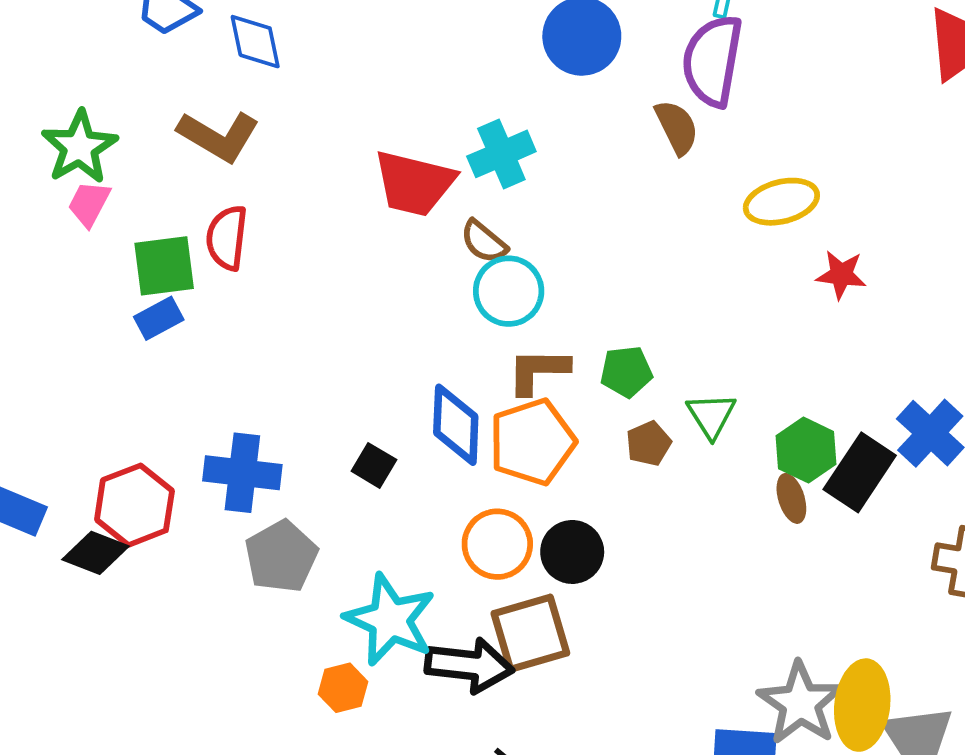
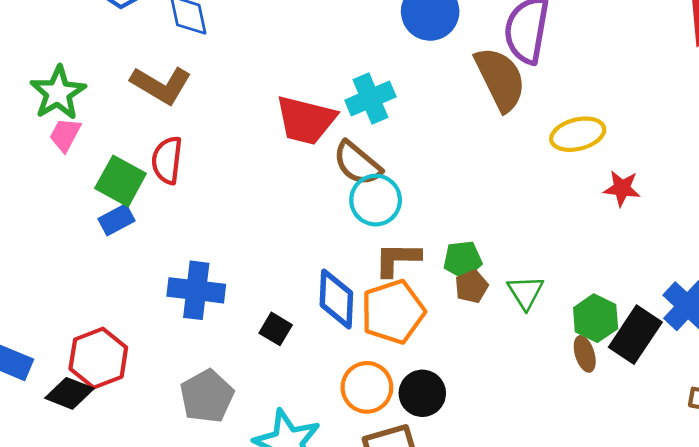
brown semicircle: (677, 127) -> (500, 79), size x1.6
brown semicircle: (484, 242) -> (357, 163), size x1.4
green square: (164, 266) -> (121, 181), turned 36
brown pentagon: (649, 444) -> (472, 286), moved
blue cross: (242, 473) -> (196, 290), moved

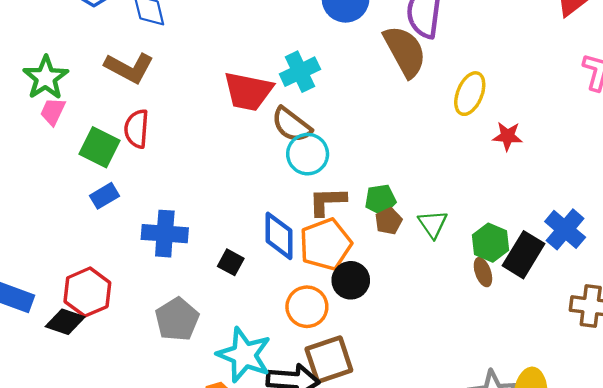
yellow ellipse: (578, 134) -> (470, 94), turned -51
blue rectangle: (117, 220) -> (105, 196), moved
black circle: (422, 393) -> (351, 280), moved

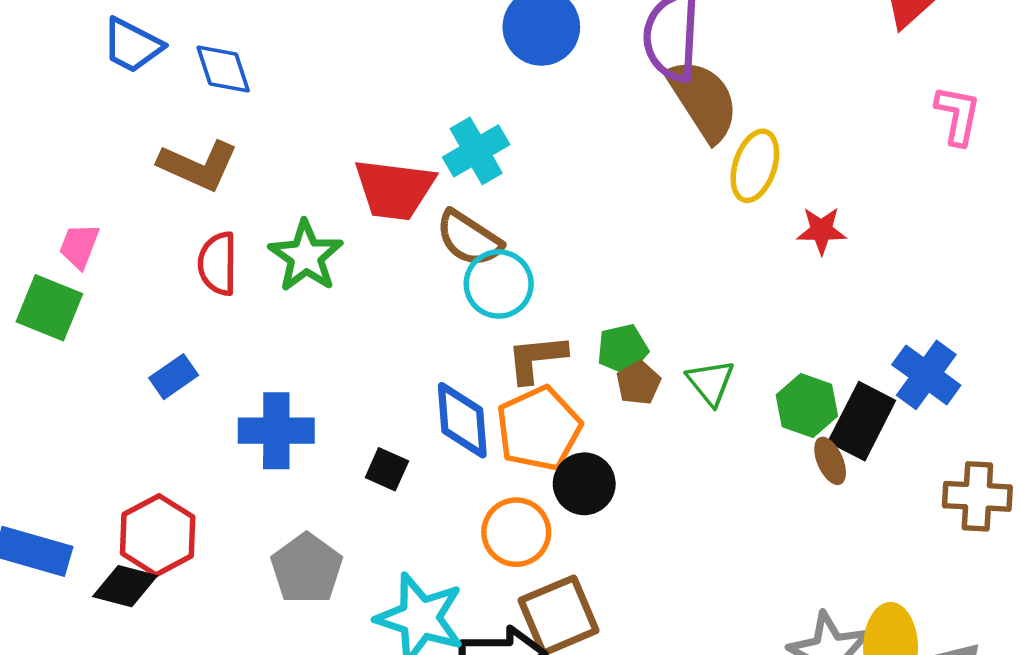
brown semicircle: (405, 51) -> (703, 100), moved
green star: (46, 78) -> (306, 256), moved
green square: (99, 147) -> (49, 308), moved
brown ellipse: (483, 272) -> (830, 461), moved

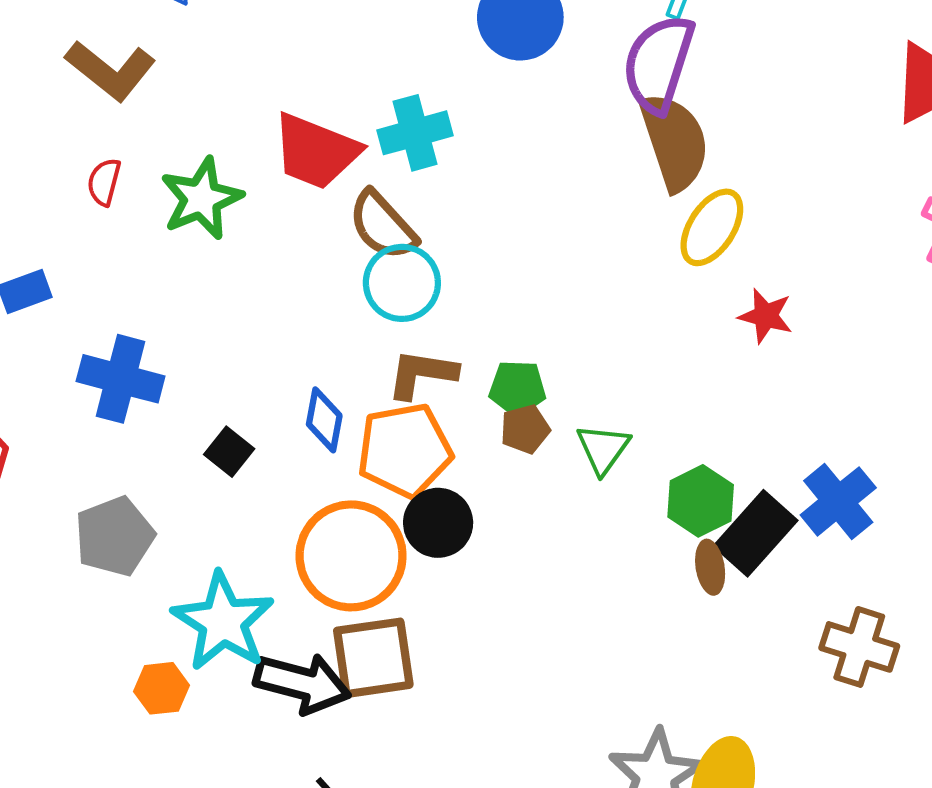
red semicircle: (218, 264) -> (104, 182), size x0.7
blue diamond: (462, 420) -> (324, 420), size x0.7
orange circle: (516, 532) -> (351, 556), size x1.4

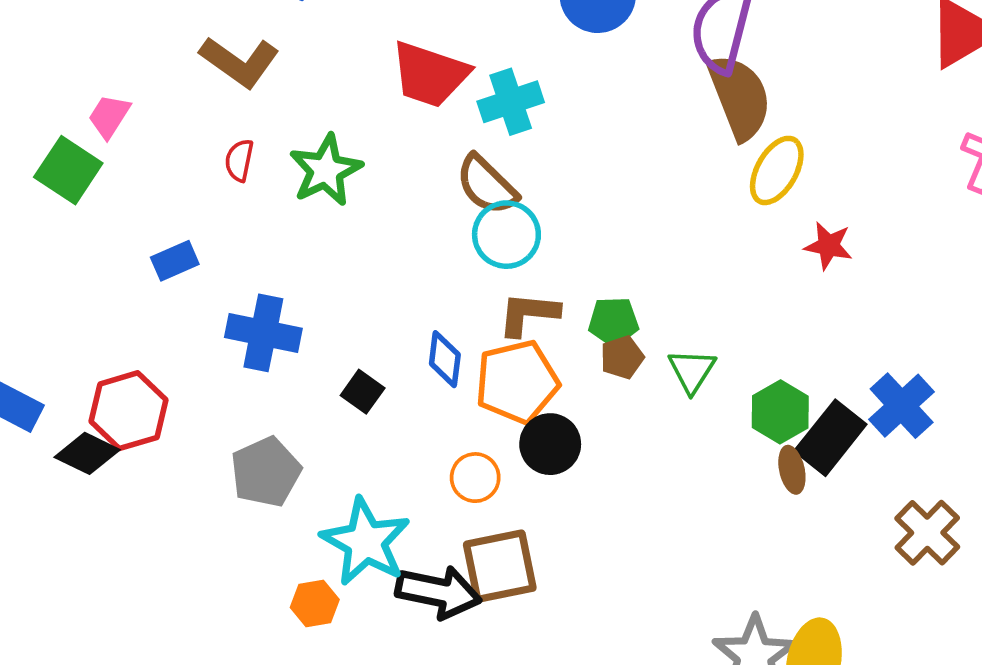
red trapezoid: (316, 151) -> (430, 74), moved
orange circle: (351, 556) -> (475, 478), size x0.5
brown cross: (859, 647) -> (927, 533), turned 30

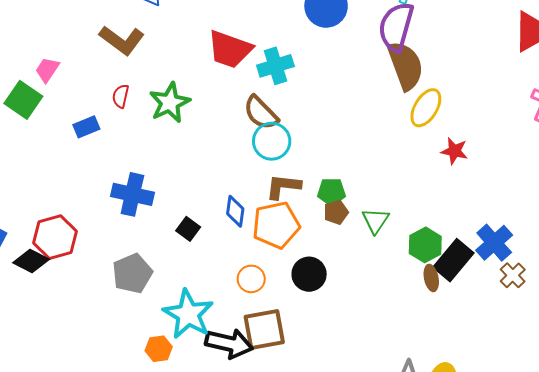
blue rectangle: (175, 261) -> (86, 127), moved
black circle: (550, 444) -> (309, 274), moved
brown cross: (927, 533) -> (513, 275), moved, size x0.7

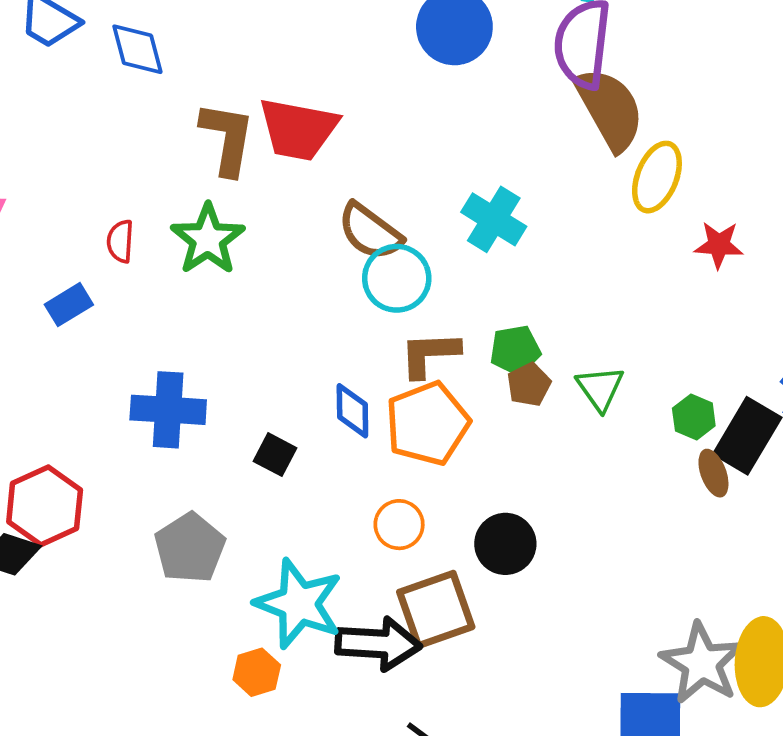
brown L-shape: (122, 40) -> (227, 138), moved, turned -108
cyan cross: (275, 66) -> (494, 219), moved, turned -32
green hexagon: (425, 245) -> (694, 417), size x0.7
black circle: (309, 274) -> (505, 544), moved

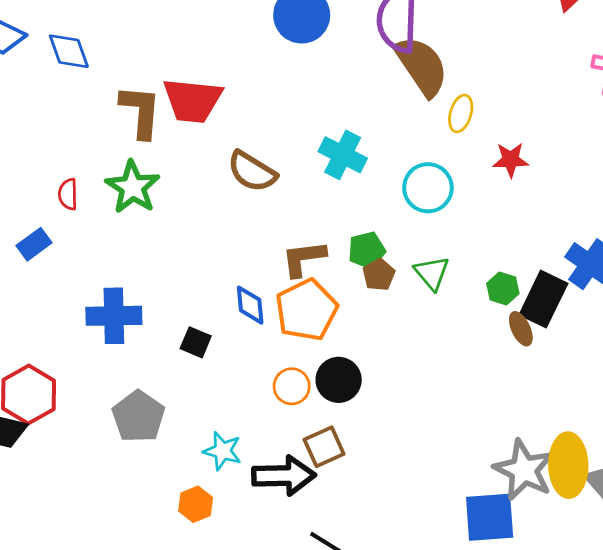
yellow ellipse: (657, 177) -> (461, 113), size x0.7
cyan circle: (397, 278) -> (428, 188), moved
black circle: (505, 544) -> (339, 380), moved
cyan star: (299, 604) -> (222, 451), size x0.6
brown square: (436, 609) -> (324, 447), size x0.7

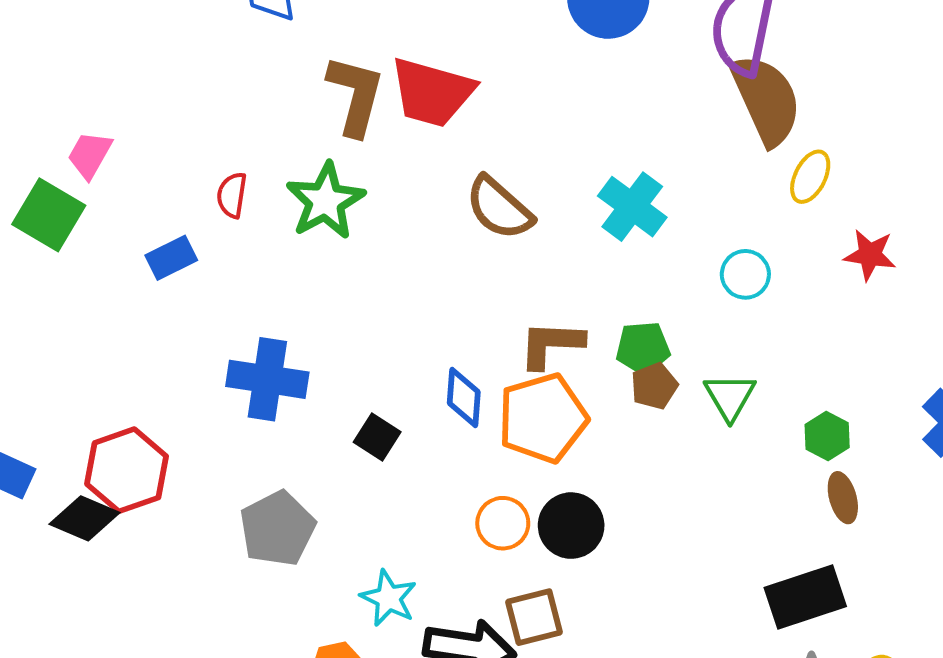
cyan circle: (428, 188) -> (745, 274), size x0.7
black rectangle: (543, 299) -> (805, 597), moved, turned 36

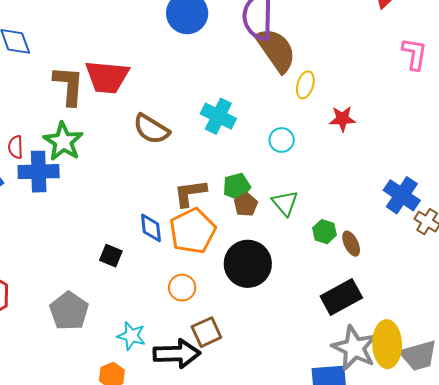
blue cross: (267, 379) -> (39, 172), moved
green hexagon: (827, 436) -> (325, 232), moved
black circle: (571, 526) -> (248, 264), moved, size x1.4

